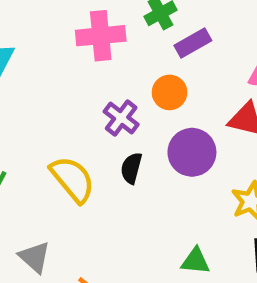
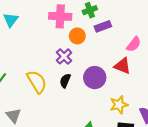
orange circle: (170, 92) -> (77, 36), moved

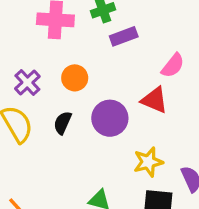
orange circle: (77, 36) -> (75, 78), moved
purple cross: (64, 56) -> (27, 82), moved

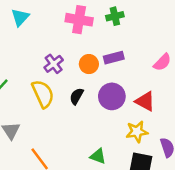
purple rectangle: (124, 36) -> (114, 58), moved
red triangle: (154, 100) -> (145, 101), moved

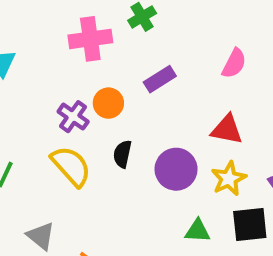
orange circle: (89, 64) -> (108, 103), moved
purple circle: (112, 96) -> (176, 169), moved
green triangle: (98, 156) -> (198, 231), moved

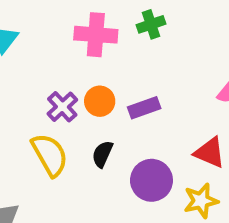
purple rectangle: (160, 79) -> (144, 108), moved

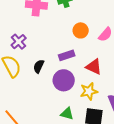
orange circle: (100, 101) -> (81, 30), moved
purple rectangle: (144, 108) -> (67, 55), moved

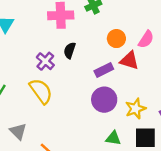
black semicircle: (39, 66) -> (70, 50), moved
red triangle: (94, 67) -> (129, 60), moved

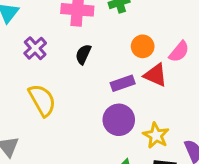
purple cross: (45, 61) -> (35, 48), moved
yellow star: (135, 109) -> (156, 135), turned -30

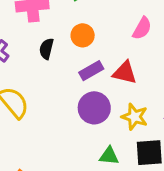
orange circle: (143, 46) -> (83, 35), moved
red triangle: (155, 75) -> (125, 73), moved

